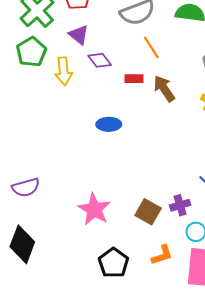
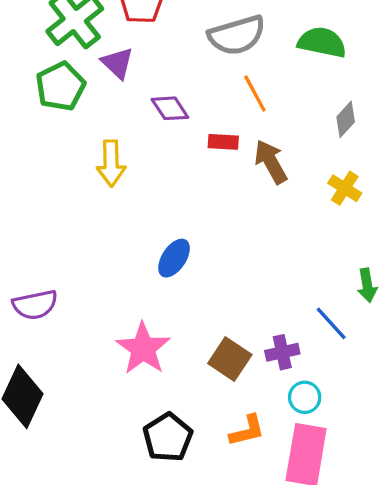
purple triangle: (79, 35) -> (117, 63), moved
yellow arrow: (64, 71) -> (111, 163), moved
blue ellipse: (109, 124) -> (174, 258), moved, turned -60

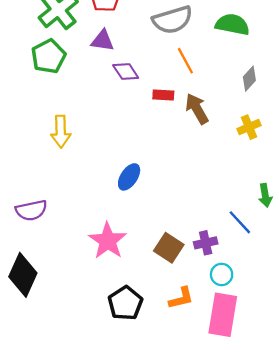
purple triangle: (117, 63) -> (103, 41), moved, turned -35
yellow arrow: (111, 163) -> (61, 132), moved
yellow cross: (345, 188) -> (249, 127), turned 35

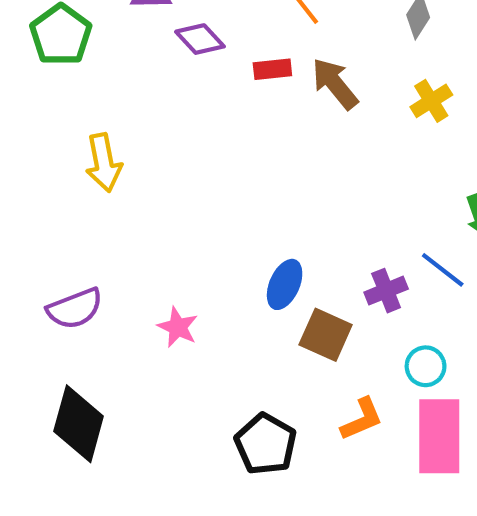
blue ellipse: (129, 177) -> (285, 284), moved
pink star: (108, 241) -> (178, 327), moved, size x0.6
purple cross: (206, 243) -> (386, 291), moved

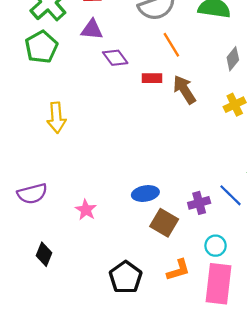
blue ellipse: (285, 284) -> (145, 194), turned 50
black diamond: (79, 424) -> (44, 254), moved, size x0.6

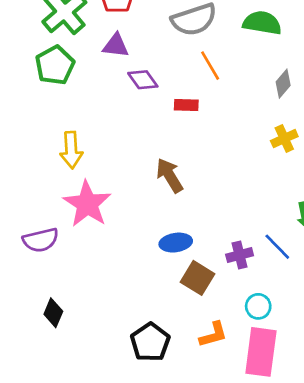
brown arrow: (184, 90) -> (170, 175), moved
pink star: (86, 210) -> (87, 204), moved, size x1.8

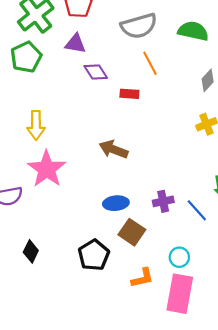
brown arrow: (170, 175) -> (113, 149), turned -40
purple cross: (240, 255) -> (163, 201), moved
black diamond: (53, 313) -> (31, 251), moved
black pentagon: (150, 342) -> (94, 255), moved

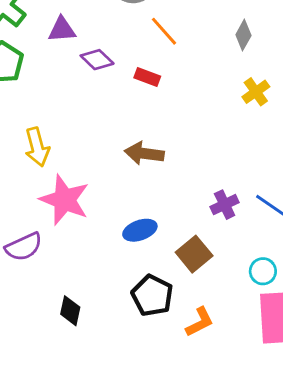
red rectangle: (129, 94) -> (147, 77), turned 30
blue ellipse: (116, 203) -> (140, 230), moved
brown square: (132, 232) -> (194, 254), turned 30
orange L-shape: (142, 278) -> (200, 322), moved

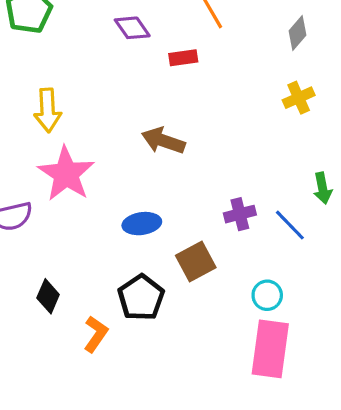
red rectangle: (147, 77) -> (183, 58), turned -40
orange L-shape: (200, 322) -> (96, 334), moved, turned -40

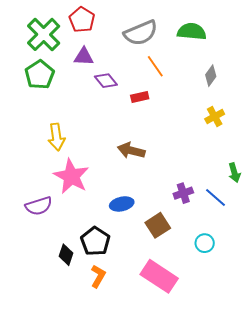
black pentagon: (141, 298) -> (95, 241), moved
pink rectangle: (270, 349) -> (159, 276), moved, turned -60

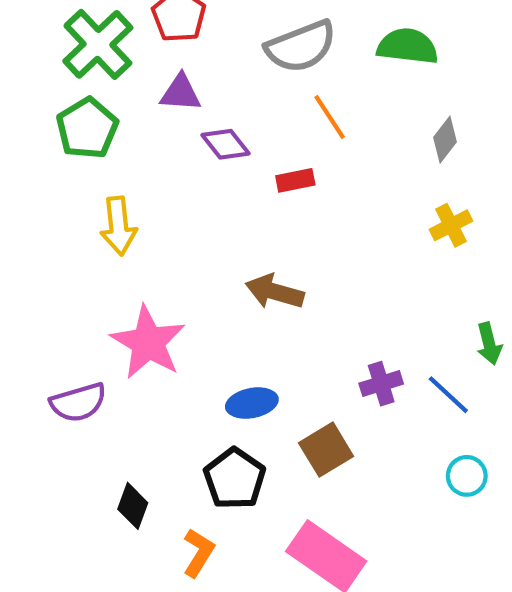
yellow arrow: (56, 137) -> (118, 226), moved
black pentagon: (95, 241) -> (235, 479), moved
cyan circle: (205, 243) -> (467, 476), moved

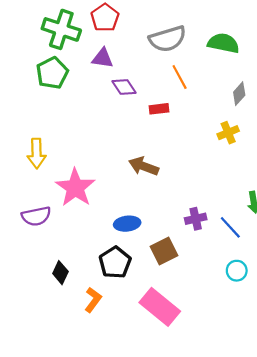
green cross: (98, 44) -> (61, 29), turned -33
yellow cross: (451, 225) -> (228, 133), moved
yellow arrow: (118, 226) -> (37, 153), moved

